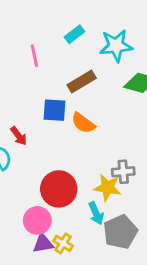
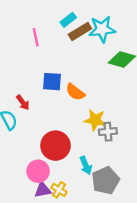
brown rectangle: (82, 81) -> (80, 31), moved
yellow star: (107, 187) -> (95, 120), moved

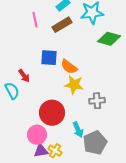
brown rectangle: (80, 31) -> (62, 25), moved
yellow star: (95, 120) -> (74, 85), moved

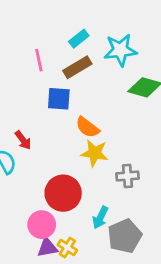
blue square: (49, 58) -> (59, 99), moved
cyan arrow: (78, 130) -> (100, 217), turned 49

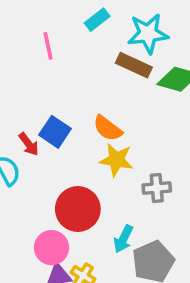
brown rectangle: (77, 67) -> (134, 65), moved, turned 56
blue square: (59, 99) -> (55, 132), moved, turned 30

